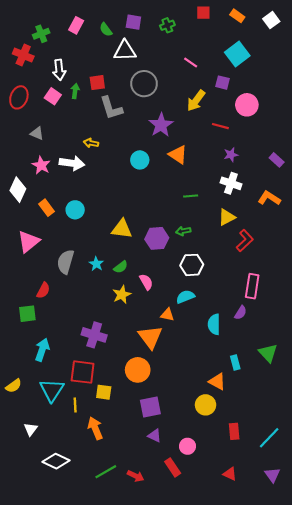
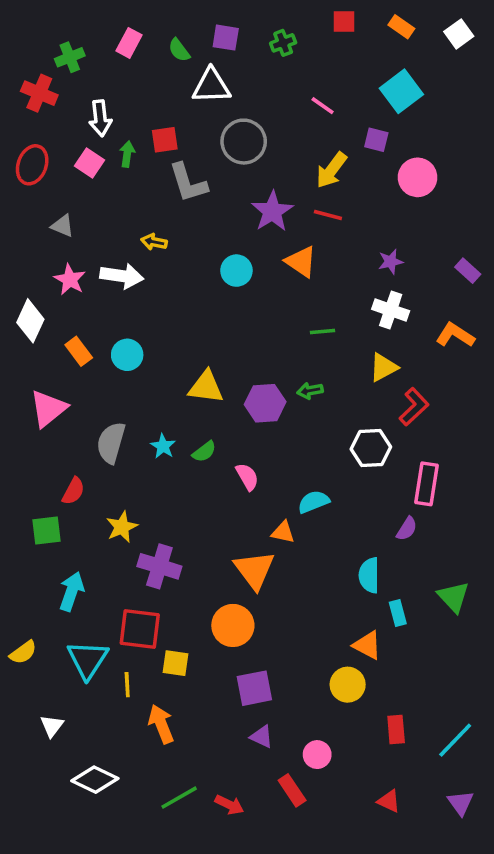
red line: (220, 126) -> (328, 215), moved
white hexagon: (192, 265) -> (371, 448), moved
yellow star: (122, 295) -> (122, 527), moved
cyan semicircle: (214, 324) -> (369, 575), moved

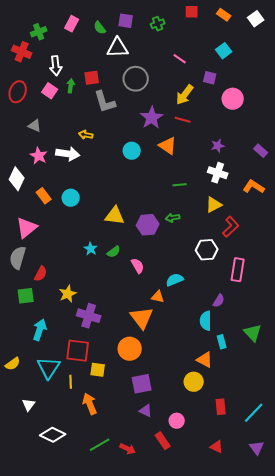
cyan square: (401, 91) -> (224, 51), size x0.7
gray semicircle: (111, 443) -> (18, 258), moved
purple semicircle: (407, 529) -> (219, 301), moved

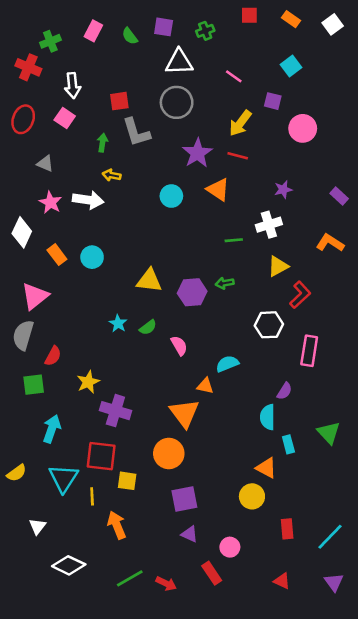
white triangle: (118, 48) -> (179, 62), moved
green arrow: (71, 86) -> (102, 143), moved
white cross: (218, 173) -> (269, 225), moved, turned -36

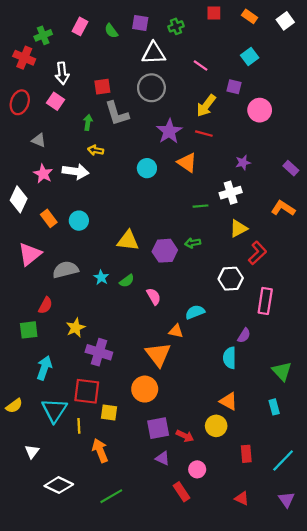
gray semicircle: (23, 335) -> (65, 270), moved, turned 60
cyan rectangle: (288, 444) -> (274, 407), moved
red arrow: (166, 584) -> (185, 436), moved

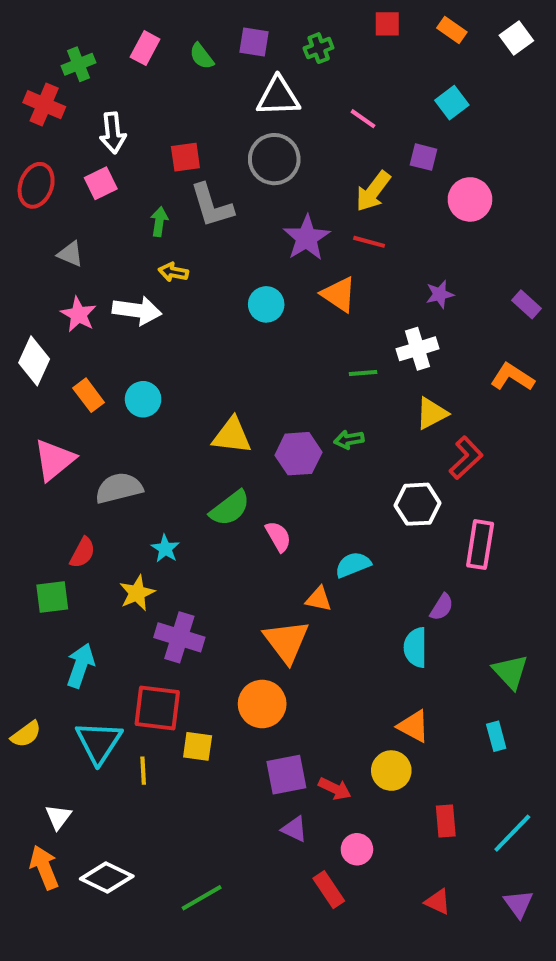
pink square: (55, 101) -> (101, 183), turned 30
cyan star: (101, 277) -> (165, 549), moved
green semicircle: (127, 281) -> (230, 508), size x1.5
orange arrow: (100, 450) -> (44, 867), moved

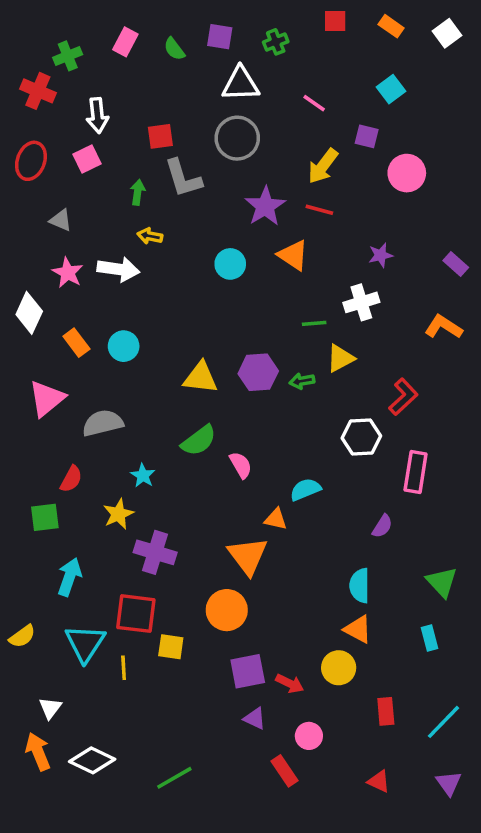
yellow triangle: (432, 413) -> (340, 358), moved
purple hexagon: (298, 454) -> (258, 372), moved
cyan semicircle: (415, 647) -> (360, 586), moved

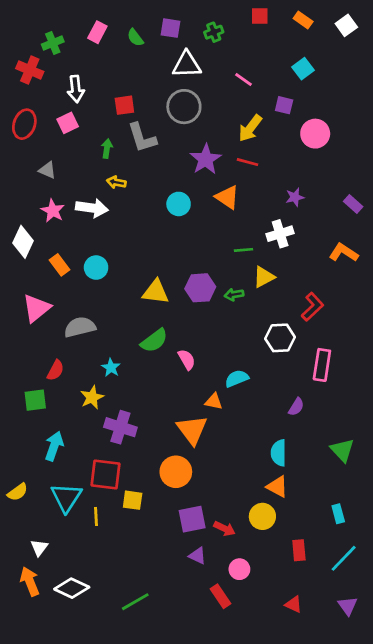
cyan rectangle: (430, 638) -> (338, 514), moved

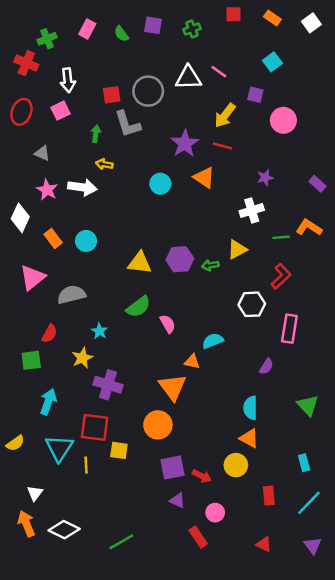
white triangle: (187, 65) -> (188, 78), moved
gray circle: (184, 107) -> (148, 91), moved
green line: (243, 250) -> (281, 237), moved

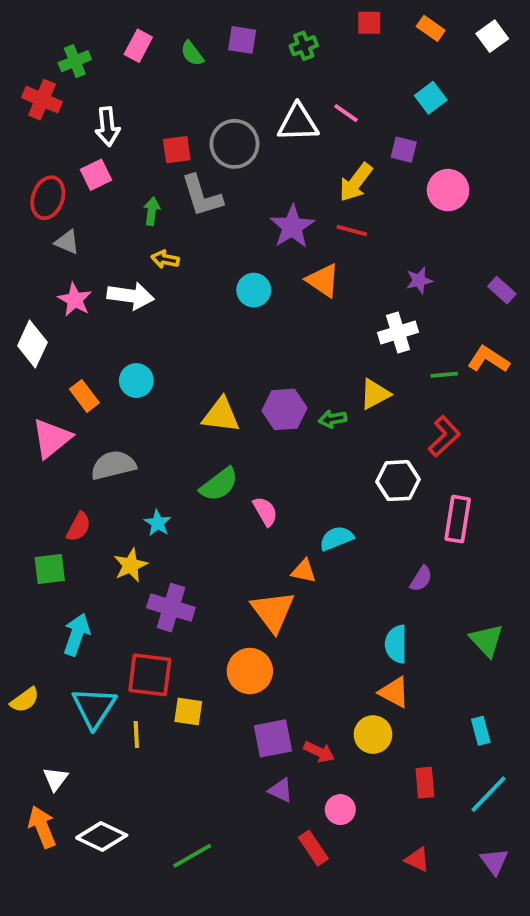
red ellipse: (21, 112) -> (48, 198), moved
orange rectangle: (53, 239) -> (84, 396), moved

